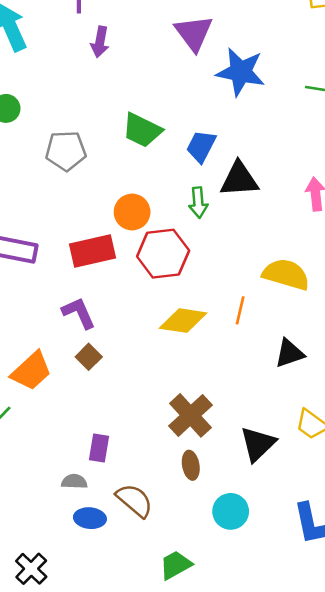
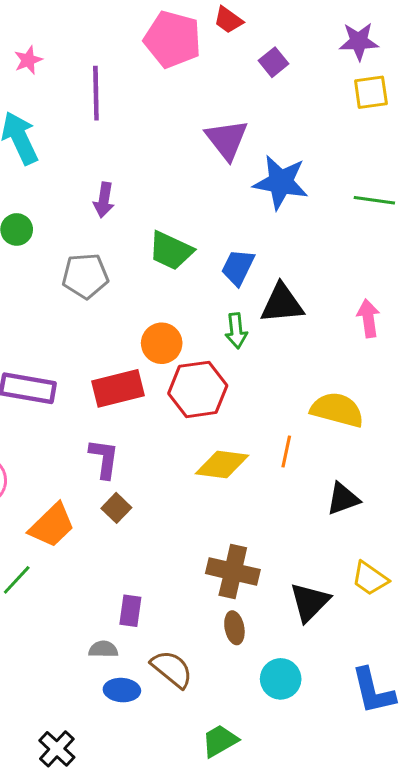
purple arrow: (100, 42) -> (104, 200), moved
purple L-shape: (79, 313) -> (104, 459), turned 33
brown cross: (190, 415) -> (233, 572), turned -33

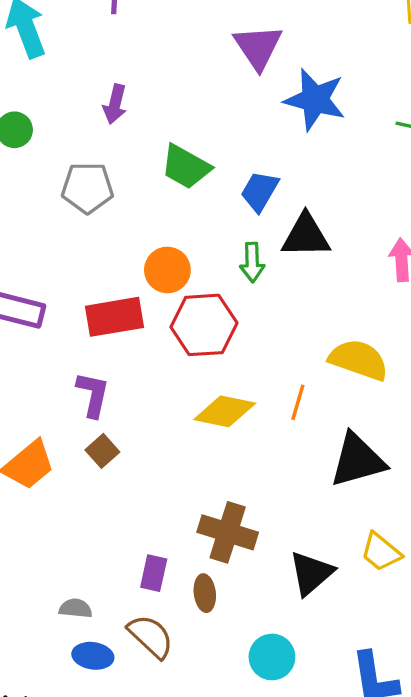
black triangle: (343, 499) -> (357, 460), size x1.5
purple rectangle: (130, 611) -> (154, 573), moved
brown ellipse: (234, 628) -> (205, 593), moved

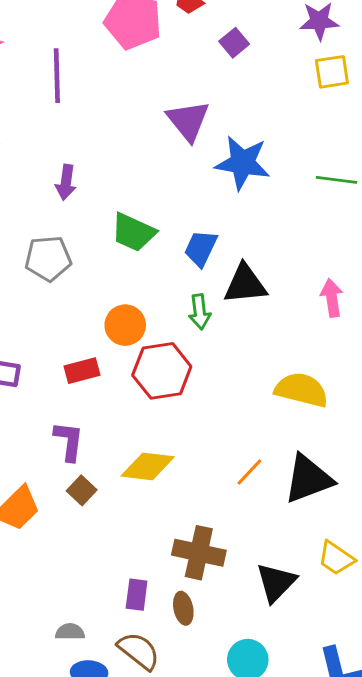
red rectangle: (115, 317) -> (82, 371), size x0.7
orange line: (298, 402) -> (249, 472), moved, turned 32
yellow diamond: (225, 411) -> (148, 466), moved

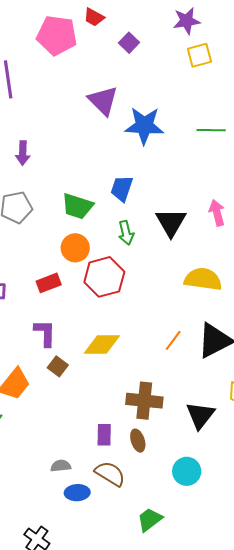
green trapezoid: (133, 232) -> (77, 206), moved
black triangle: (245, 284) -> (171, 222), moved, turned -48

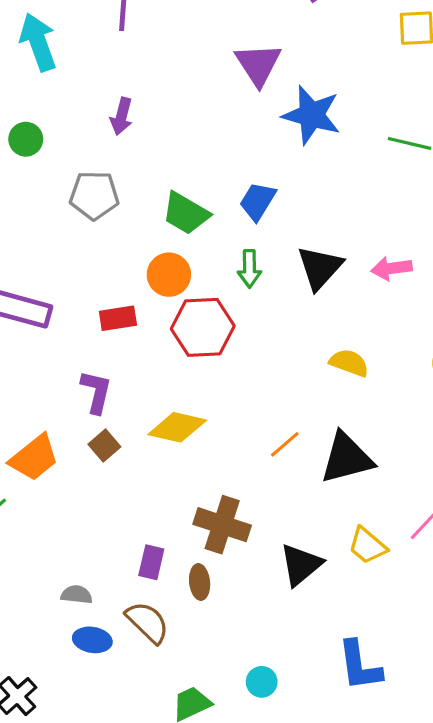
pink arrow: (217, 213) -> (391, 268), turned -95
yellow semicircle: (203, 279) -> (349, 363), size x0.7
cyan circle: (187, 471) -> (262, 682), moved, size x0.7

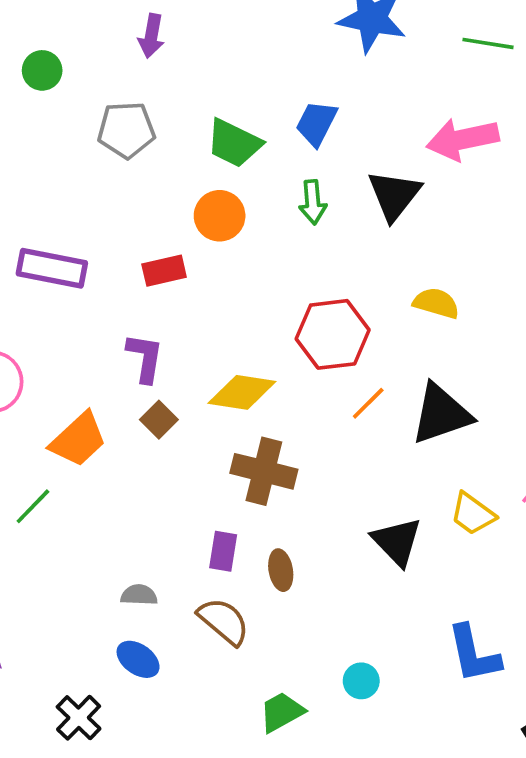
pink arrow: (391, 268) -> (463, 139), moved, size x1.5
red hexagon: (203, 327) -> (333, 334), moved
brown cross: (222, 525) -> (264, 471), moved
black triangle: (301, 565) -> (397, 542), turned -30
blue ellipse: (92, 640) -> (138, 659), moved, turned 30

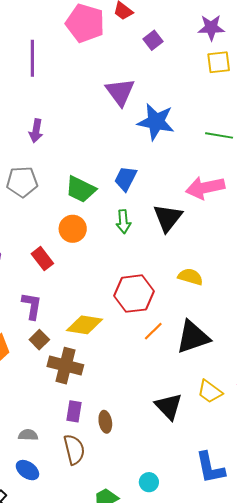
red rectangle: (164, 271) -> (42, 259), turned 65
brown cross: (264, 471) -> (65, 366), moved
brown semicircle: (224, 621) -> (74, 449), turned 36

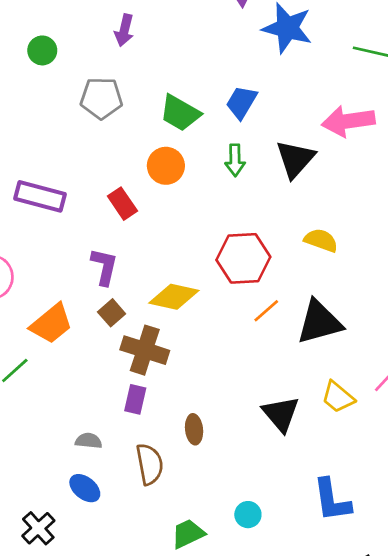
purple rectangle: (74, 411) -> (135, 399), moved

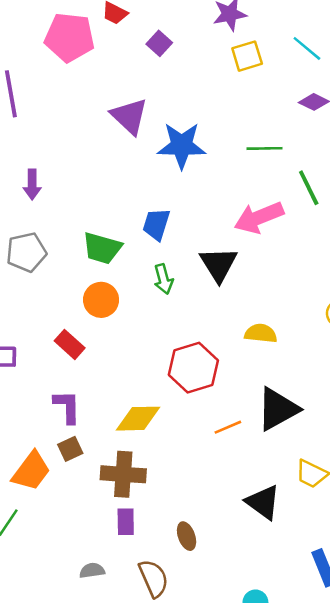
orange line: (266, 311) -> (228, 427), moved, turned 32
brown square: (112, 313) -> (70, 449), moved, turned 30

